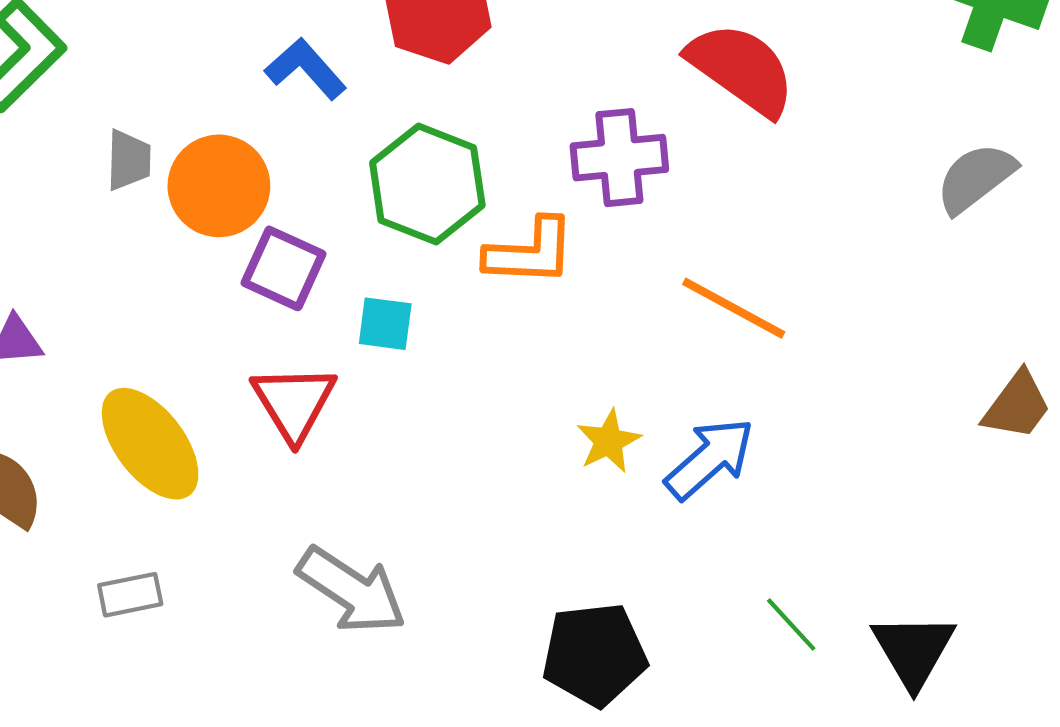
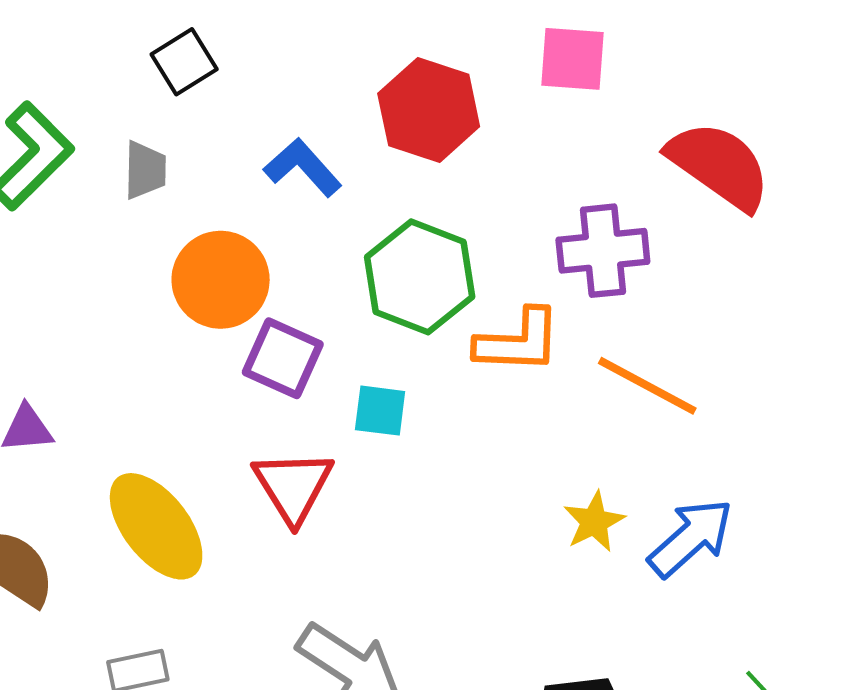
gray trapezoid: (129, 160) -> (145, 170), moved
orange line: (734, 308) -> (647, 386), moved

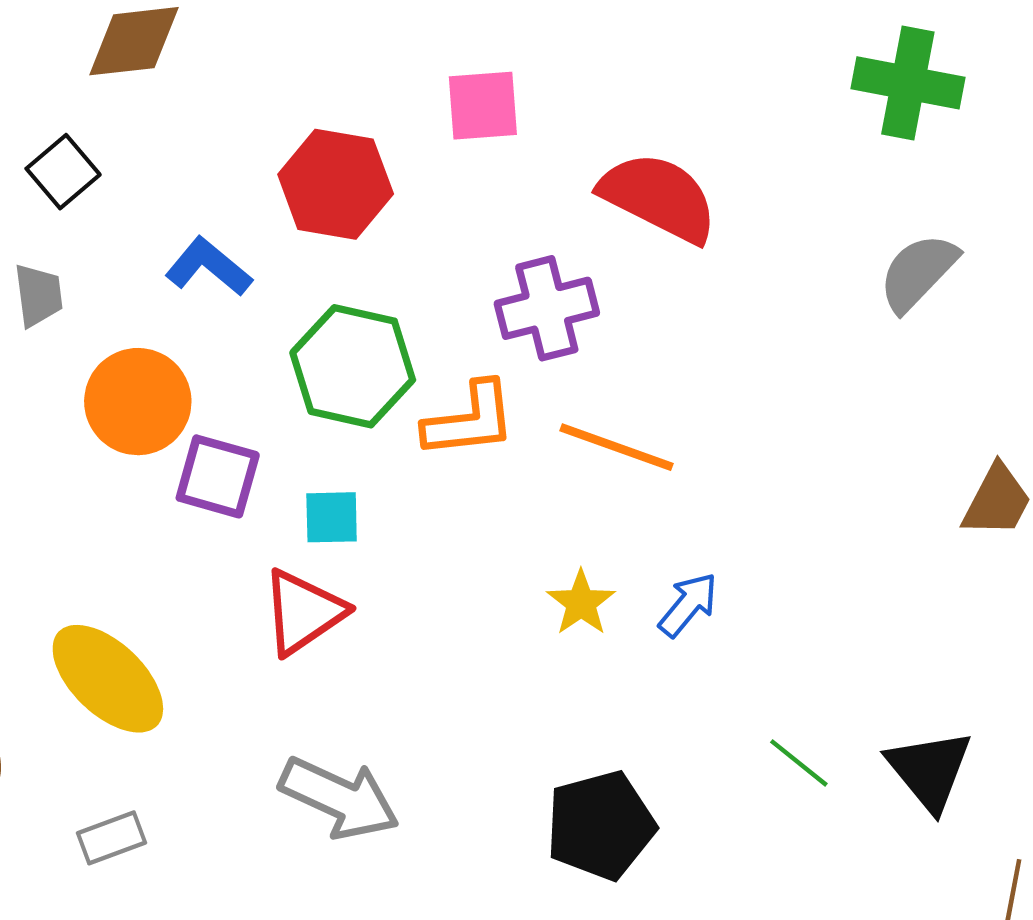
red triangle: (293, 486) -> (303, 612), moved, turned 36
blue arrow: (691, 538) -> (688, 605), size x0.7

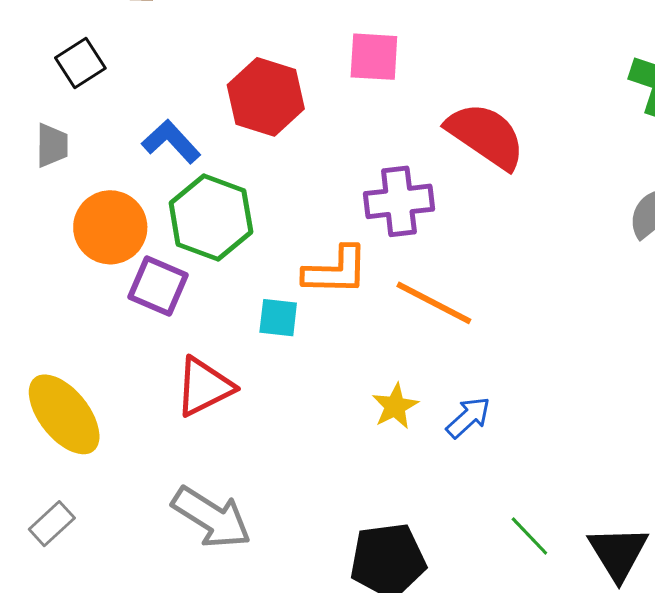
green hexagon: (353, 366) -> (211, 218), moved
cyan square: (332, 517) -> (278, 318), moved
gray rectangle: (112, 838) -> (52, 524), turned -30

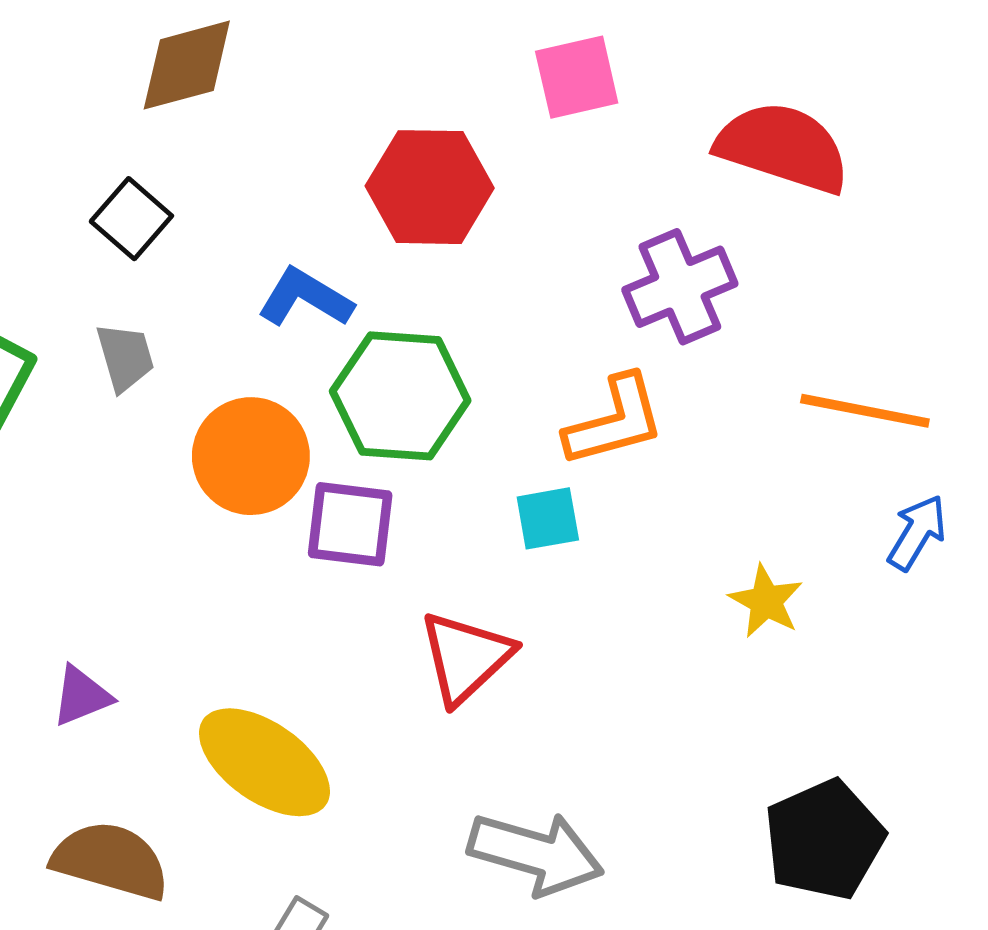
orange line: (434, 303) -> (865, 411), moved
blue arrow: (468, 417) -> (917, 532), moved

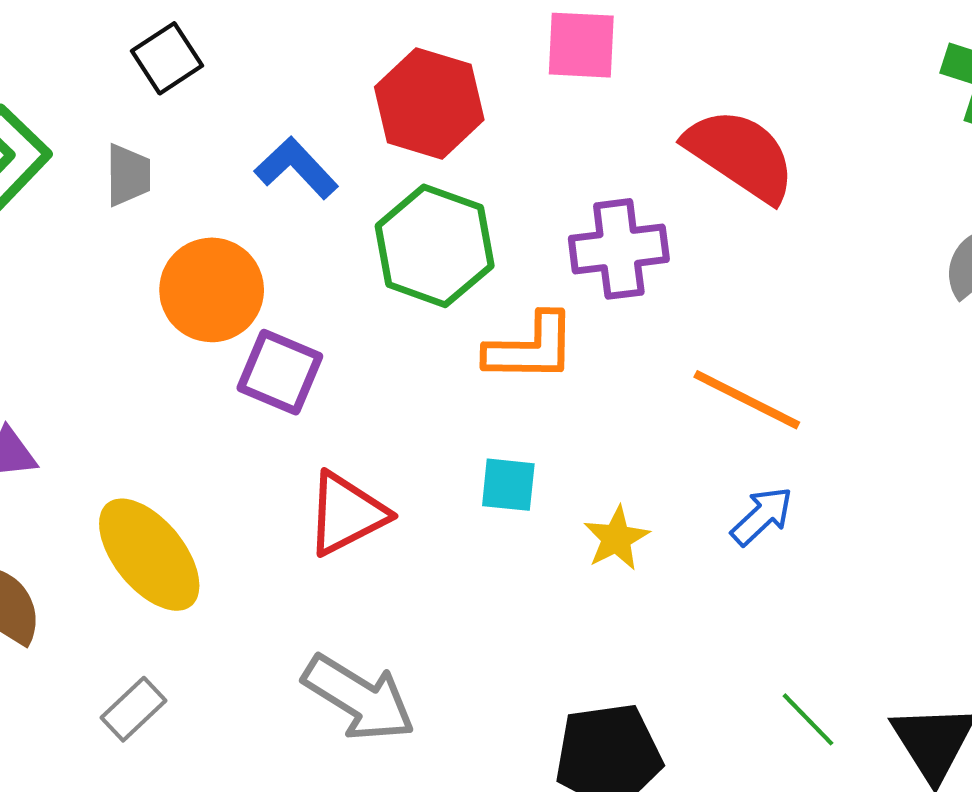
green hexagon: (400, 396) -> (435, 246), moved
cyan square: (548, 518) -> (508, 485), moved

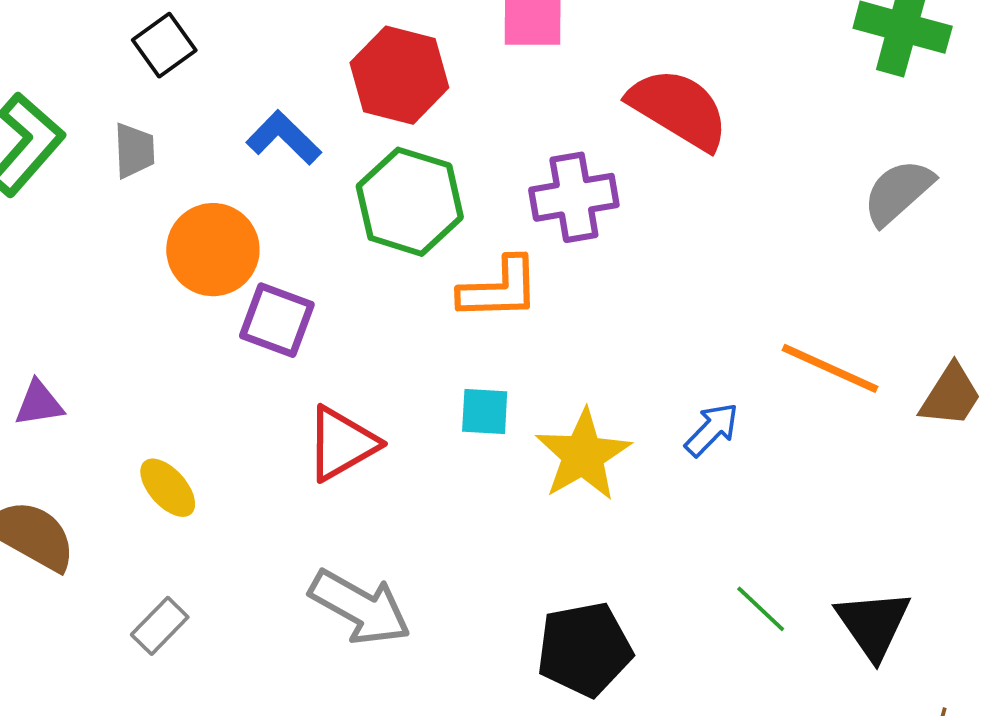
orange line: (747, 400) -> (830, 368), moved
yellow star: (616, 538) -> (583, 455), size x1.6
yellow ellipse: (149, 555) -> (168, 488), size x0.6

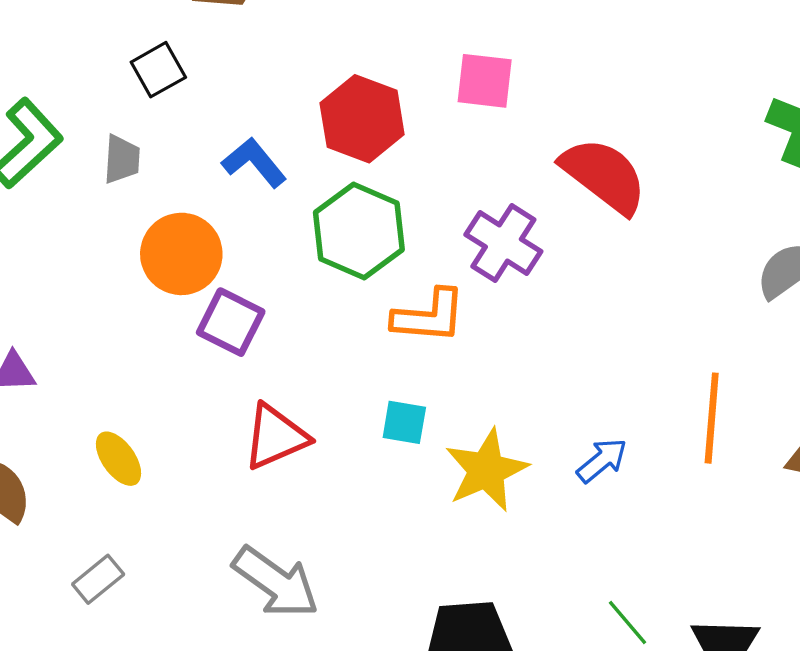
purple cross: (574, 197) -> (503, 243), turned 36
orange line: (830, 368) -> (712, 418), turned 64

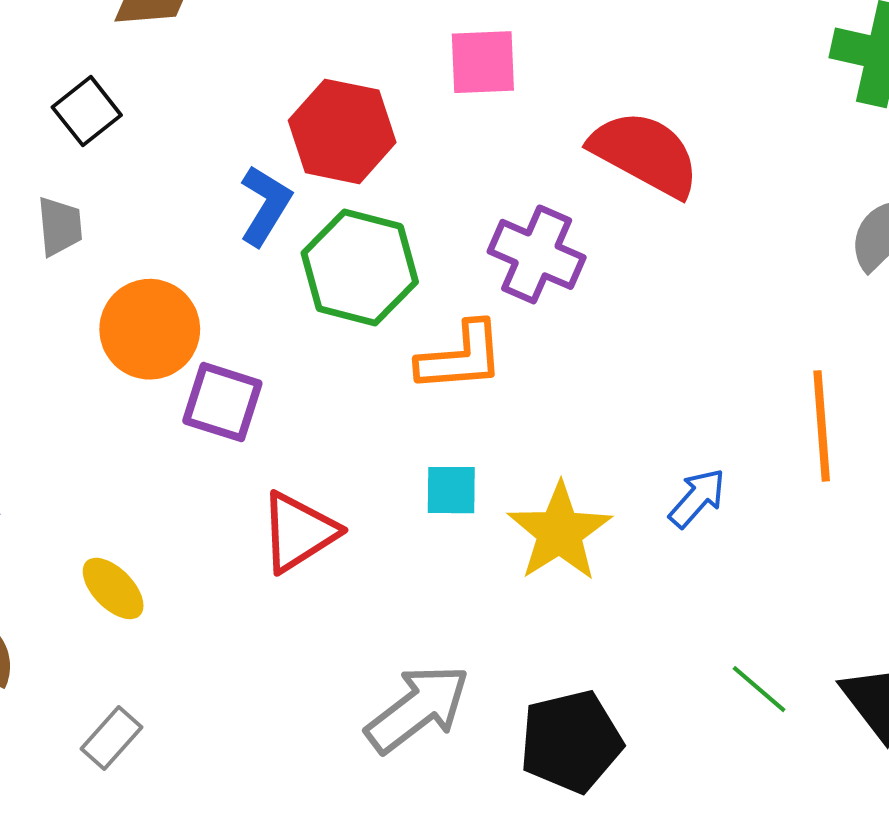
blue L-shape: (254, 163) -> (265, 205), moved, turned 80
gray arrow: (276, 582) -> (418, 709), moved, turned -64

